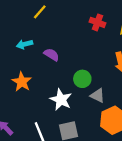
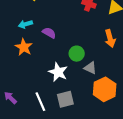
orange star: (22, 82) -> (24, 47), moved

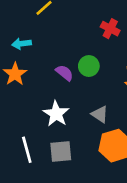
purple semicircle: (49, 33) -> (64, 73), moved
green circle: (77, 54) -> (89, 66), moved

